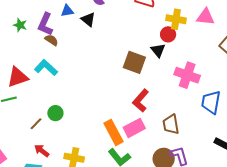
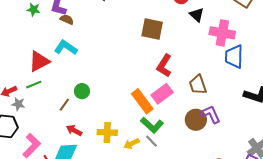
black triangle: (158, 50) -> (197, 15), moved
pink cross: (187, 75) -> (222, 33), moved

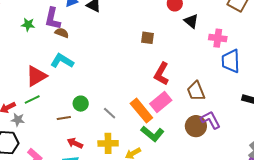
brown square: (152, 29) -> (148, 38), size x0.6
pink cross: (222, 33) -> (218, 38), size x0.7
brown line: (64, 105) -> (64, 118), turned 48
gray line: (151, 141) -> (110, 113), moved

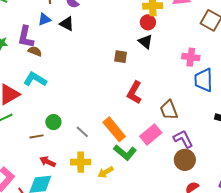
black triangle: (191, 21) -> (145, 42), moved
pink rectangle: (161, 102) -> (151, 134), moved
brown circle: (196, 126) -> (185, 160), moved

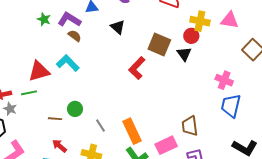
black triangle: (67, 24) -> (118, 27), moved
purple L-shape: (26, 37) -> (69, 20), turned 95
brown square: (121, 57) -> (159, 44), moved, size x1.6
red L-shape: (134, 93) -> (137, 68), moved

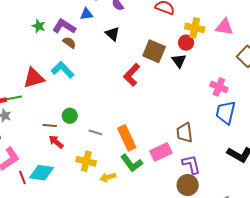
green line: (29, 93) -> (14, 98), moved
gray line: (101, 126) -> (95, 132), turned -40
red arrow: (59, 146) -> (56, 142), moved

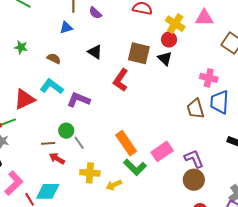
purple L-shape: (64, 26) -> (79, 100), moved
yellow cross: (195, 28) -> (175, 24), turned 30
black triangle: (112, 34) -> (95, 52), moved
gray line: (95, 132) -> (79, 143), moved, turned 48
brown trapezoid: (185, 133) -> (195, 109), moved

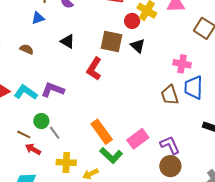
red circle: (169, 39) -> (132, 21), moved
cyan L-shape: (52, 86) -> (26, 92), moved
brown line: (48, 143) -> (24, 134), turned 32

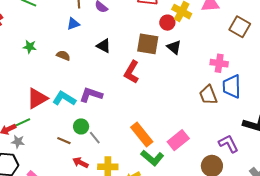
purple L-shape: (170, 145) -> (229, 144), moved
red arrow: (33, 149) -> (80, 163), moved

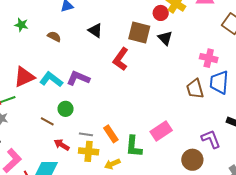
orange rectangle: (142, 134) -> (111, 134), moved, size x0.7
gray line: (95, 138) -> (86, 134), moved, turned -48
green L-shape: (152, 158) -> (134, 146), turned 50

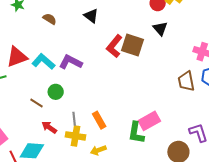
brown square: (139, 32) -> (132, 45), moved
gray line: (86, 134) -> (74, 119), turned 72
green L-shape: (134, 146) -> (136, 133), moved

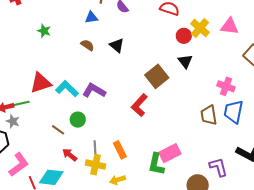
brown semicircle: (50, 19) -> (87, 45), moved
brown square: (132, 45) -> (157, 76), turned 30
red L-shape: (114, 46) -> (139, 105), moved

